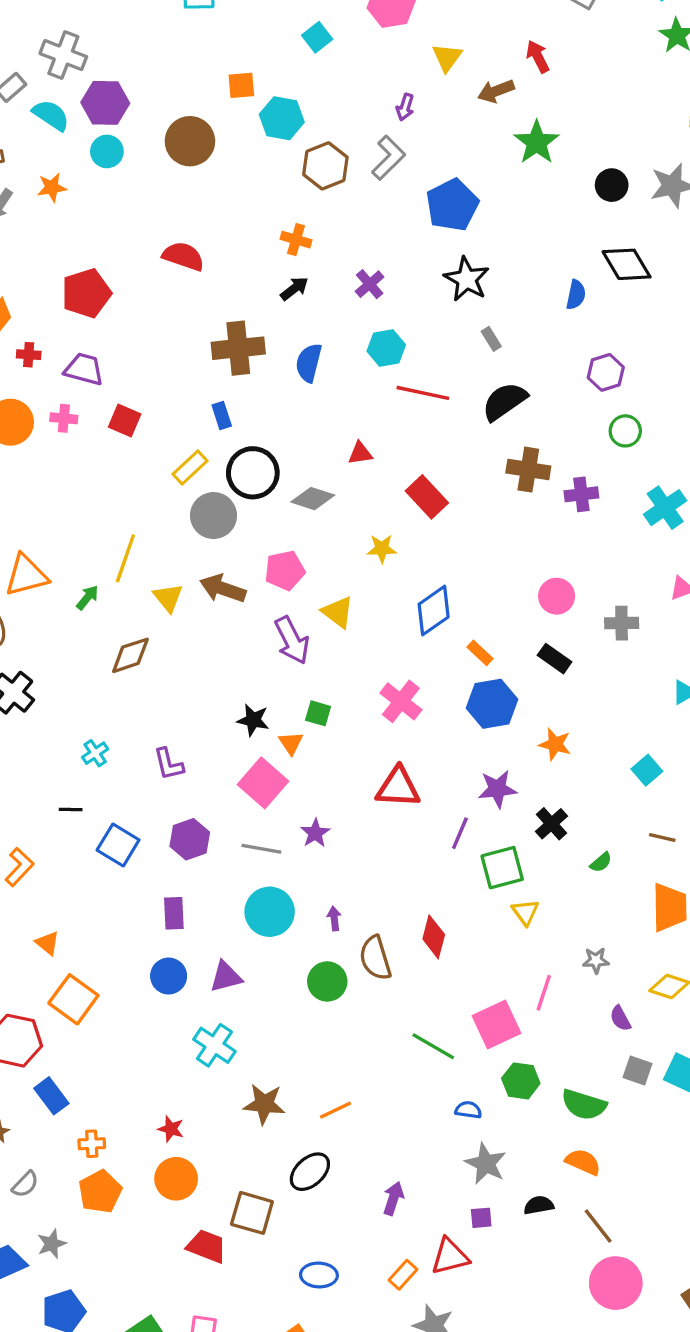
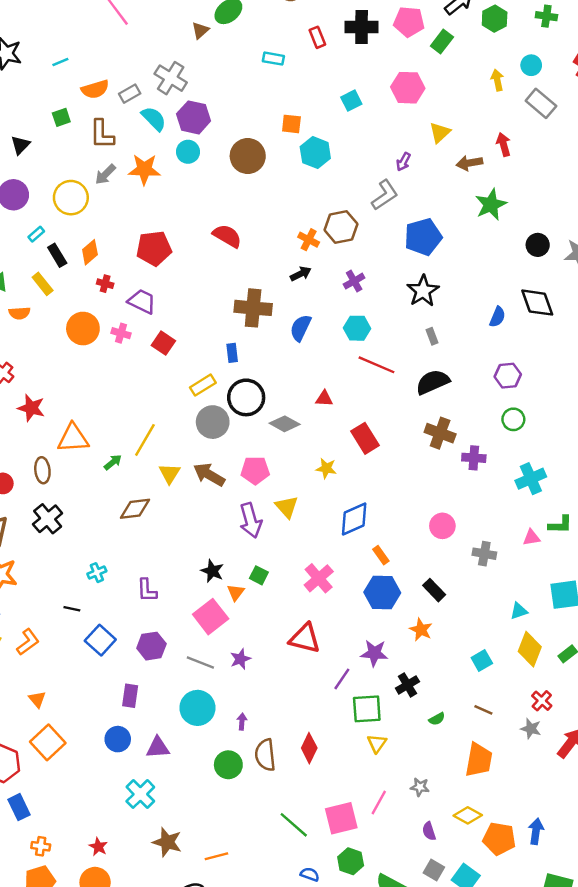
brown hexagon: (325, 166) -> (341, 227), moved
orange star: (52, 187) -> (144, 169), size x1.5
black rectangle: (555, 659) -> (434, 590), moved

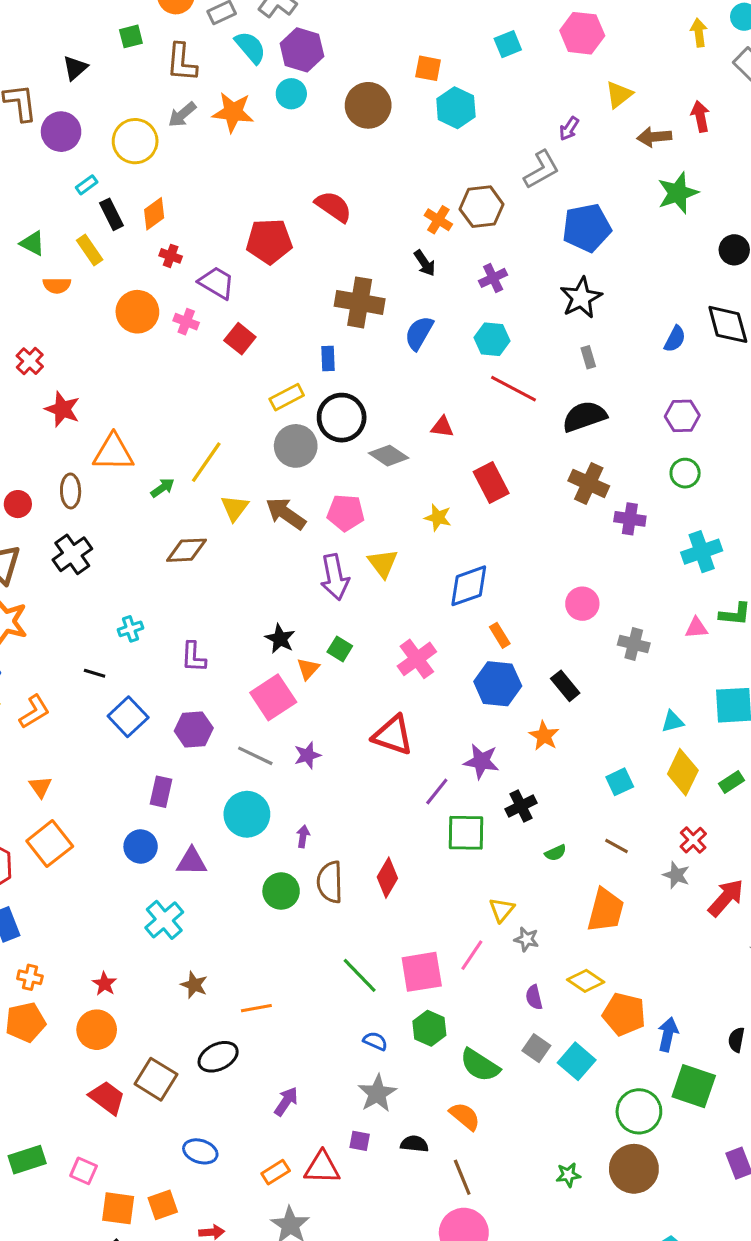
red pentagon: (154, 248) -> (269, 241), moved
black arrow: (301, 274) -> (425, 263), turned 78
yellow triangle: (377, 743) -> (502, 910), moved
blue arrow: (536, 831) -> (668, 1034), moved
brown star: (167, 842) -> (194, 985), size x0.7

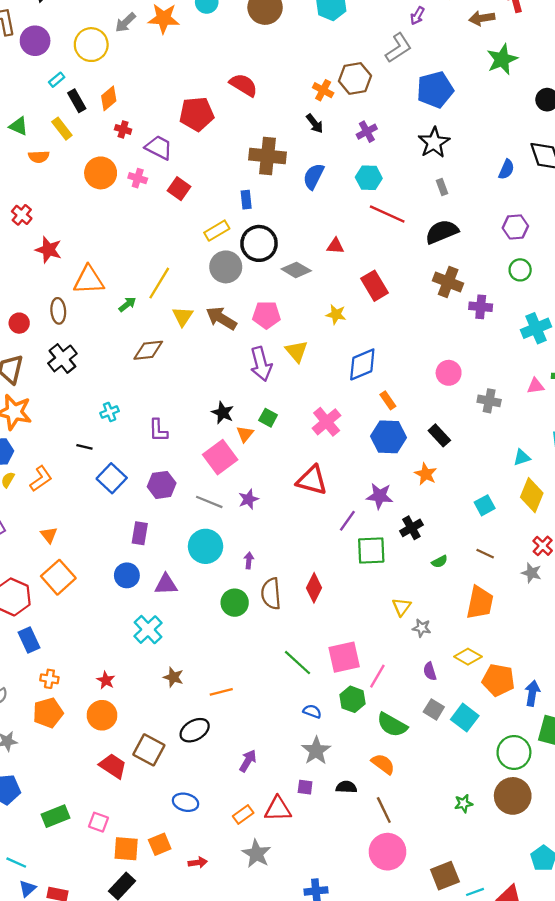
pink line: (472, 955) -> (377, 676), moved

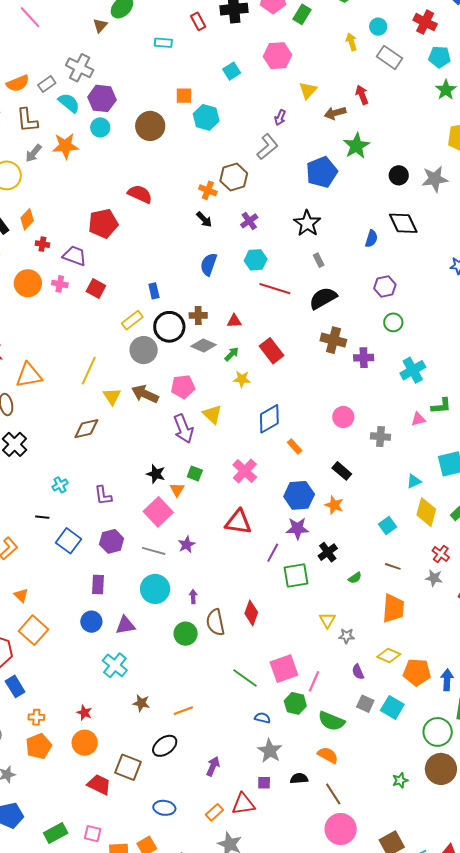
blue pentagon: (435, 90) -> (322, 172), moved
brown cross: (267, 156) -> (198, 315), moved, size x0.6
green arrow: (127, 304) -> (232, 354), moved
blue hexagon: (388, 437) -> (299, 495), moved

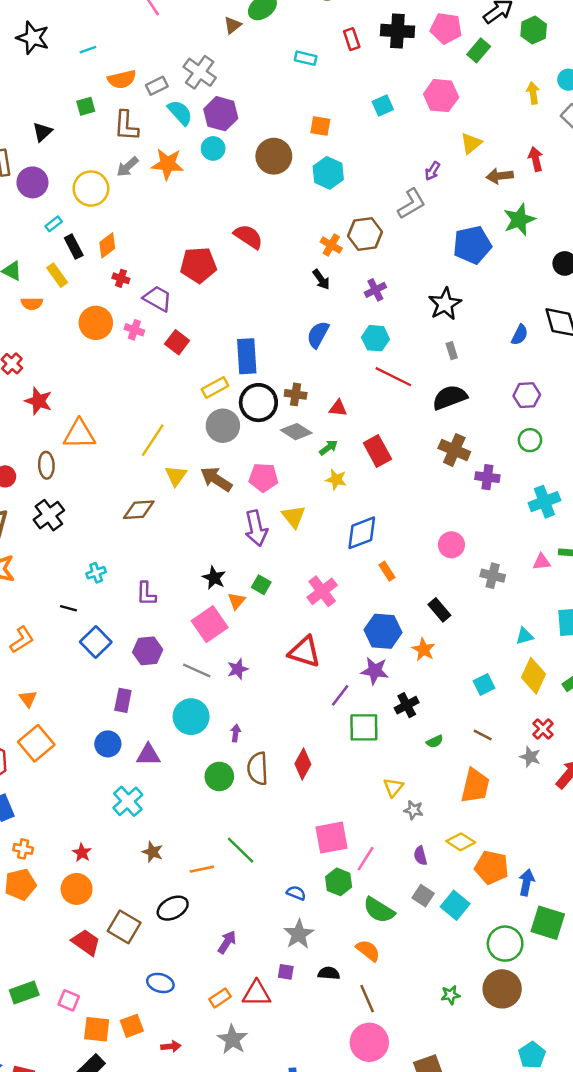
cyan hexagon: (206, 117) -> (328, 173), moved
blue rectangle: (154, 291) -> (247, 356), size x1.8
green line: (245, 678) -> (241, 850), moved

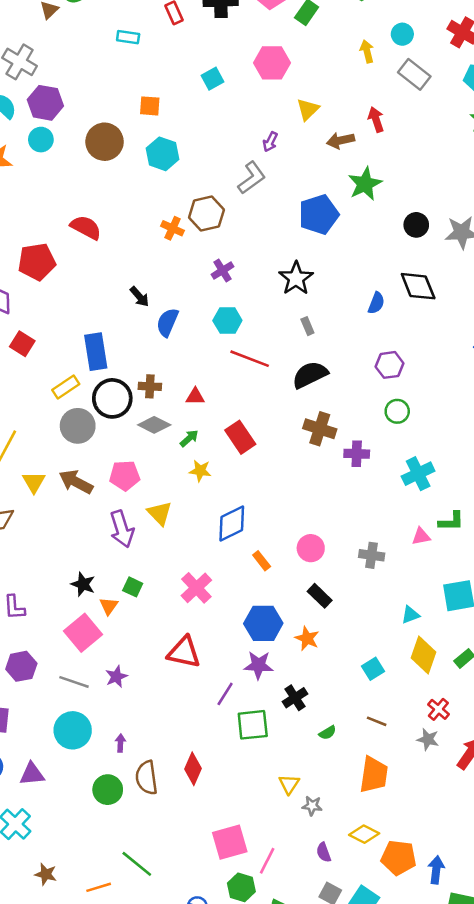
black arrow: (321, 279) -> (139, 297), moved
pink circle: (451, 545) -> (311, 548), moved

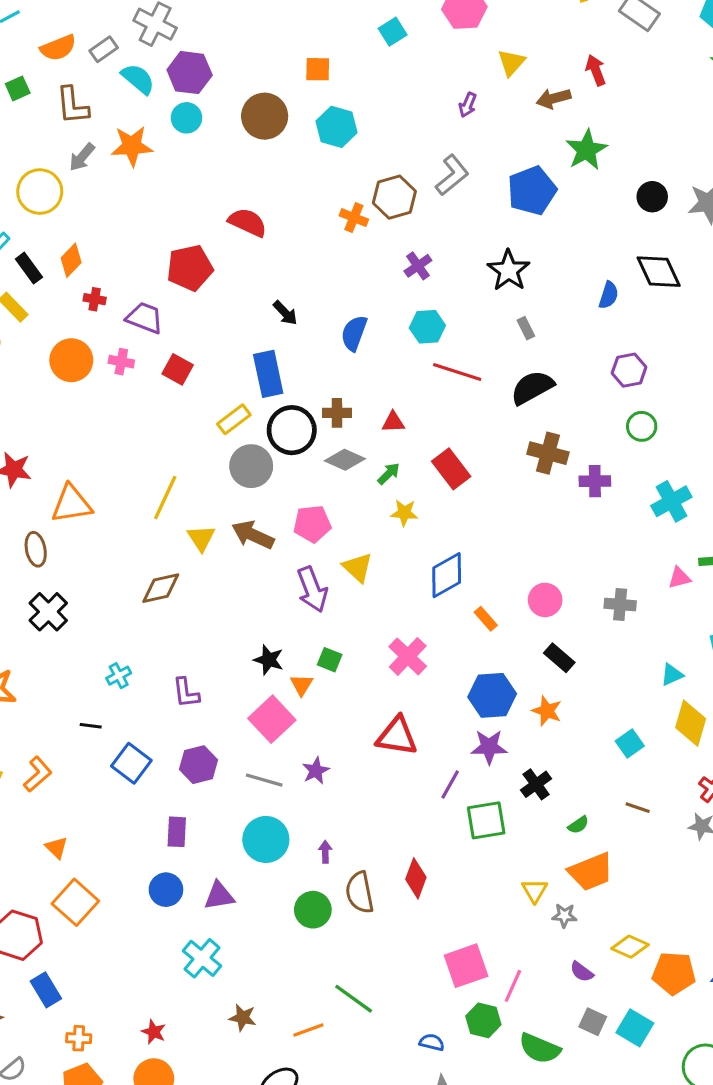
gray L-shape: (252, 178) -> (452, 175), moved
black arrow: (139, 297) -> (285, 313), moved
orange trapezoid: (374, 775) -> (591, 872), moved, turned 63
purple semicircle: (324, 852) -> (582, 972), turned -30

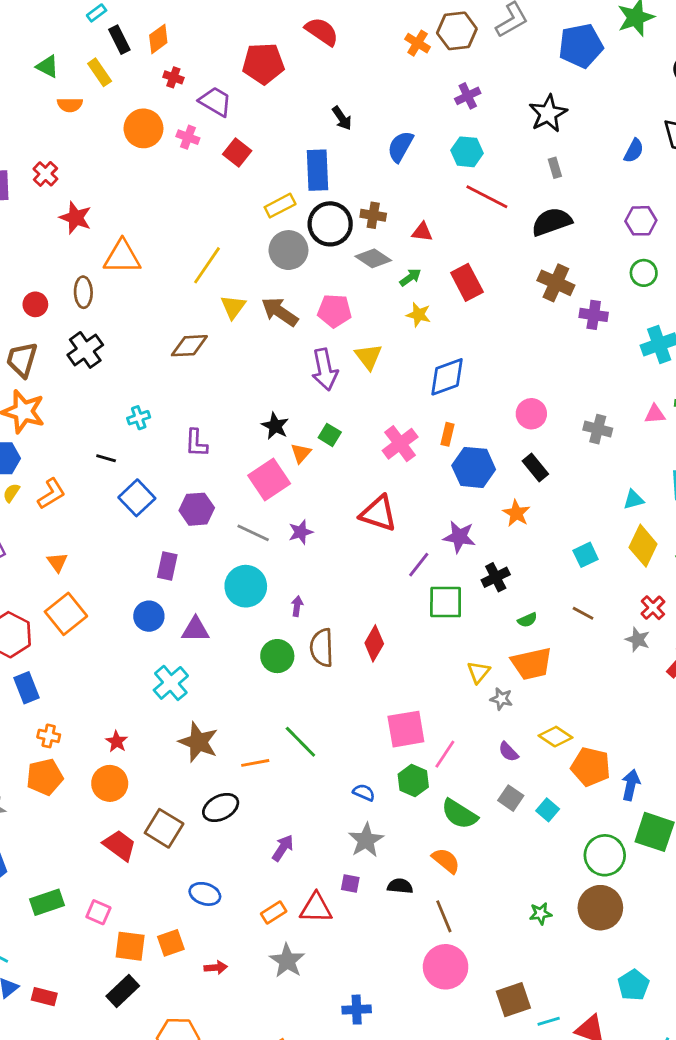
orange rectangle: (486, 619) -> (448, 434), moved, turned 45
blue hexagon: (492, 695) -> (474, 467), moved
brown star: (243, 1018) -> (198, 742), size x1.6
cyan square: (635, 1028) -> (548, 810), size x0.7

